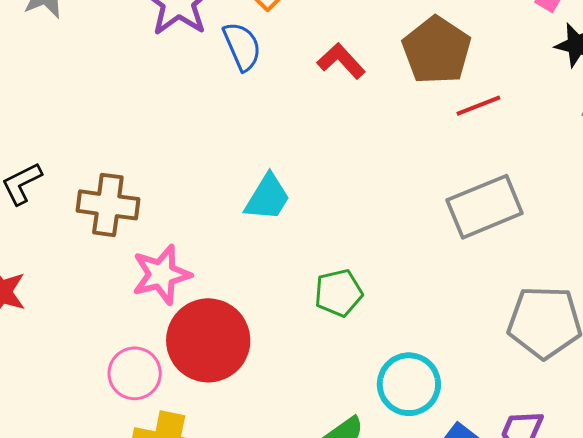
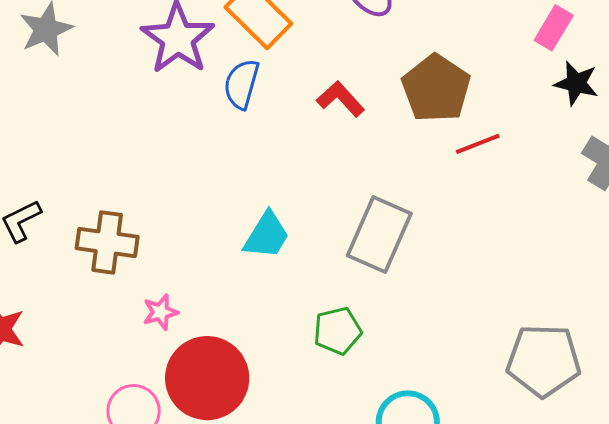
blue semicircle: (242, 46) -> (242, 84), turned -141
gray rectangle: (485, 207) -> (379, 234), moved, turned -44
pink star: (161, 275) -> (160, 312), size x0.6

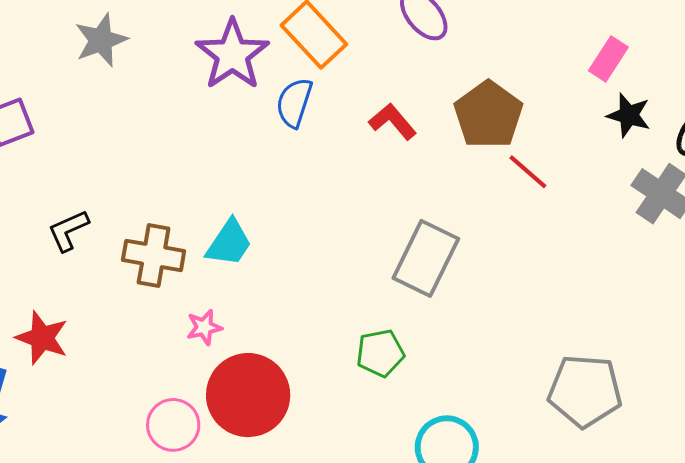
red line: (478, 144) -> (528, 172), turned 60
cyan trapezoid: (267, 235) -> (229, 243), moved

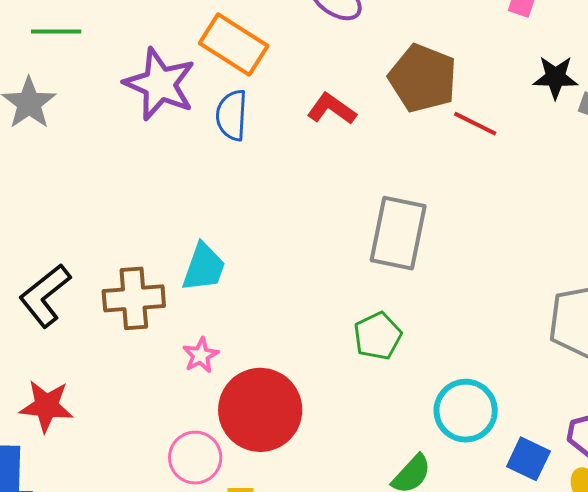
black star: (629, 115) -> (555, 77), moved
black L-shape: (68, 230) -> (45, 295), size x1.4

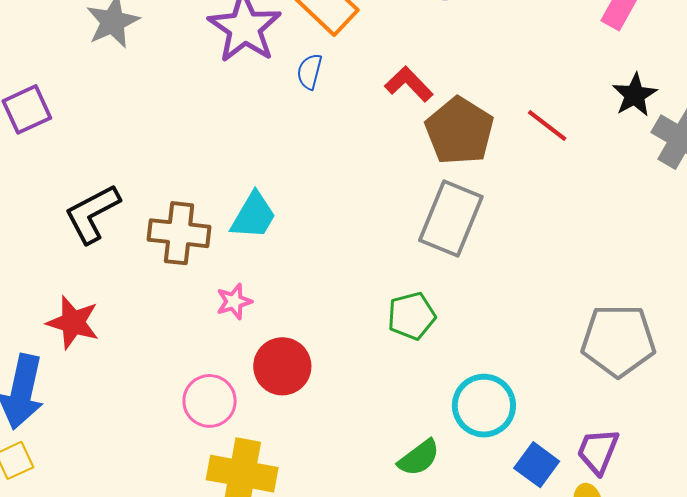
black star: (555, 77) -> (635, 95), turned 30
brown pentagon: (423, 78) -> (459, 131), moved
blue semicircle: (232, 115) -> (310, 72), size x0.7
red circle: (260, 410) -> (282, 366), size x0.7

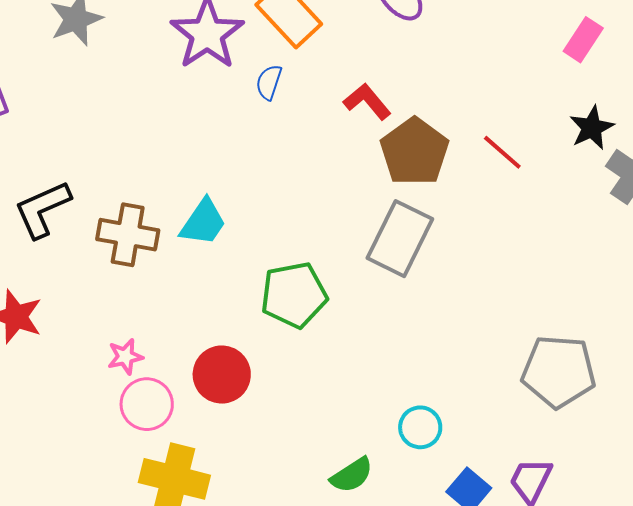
pink star: (234, 302) -> (125, 357), moved
green pentagon: (411, 316) -> (294, 295), moved, size x1.4
cyan circle: (484, 406) -> (420, 427), size x0.7

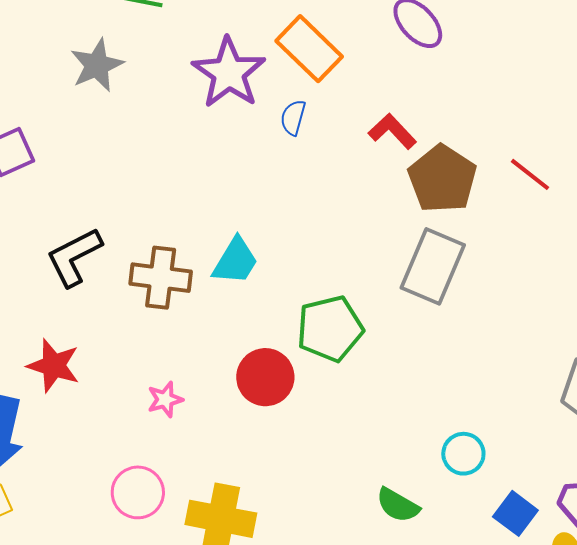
red circle: (222, 375) -> (265, 377), moved
pink circle: (147, 404) -> (138, 492), moved
green semicircle: (352, 475) -> (398, 505), turned 66

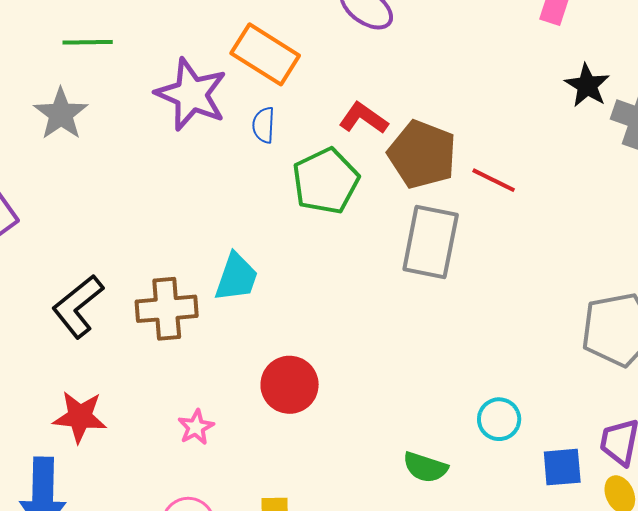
red line: (530, 174) -> (494, 180), moved
green pentagon: (330, 329) -> (326, 181), moved
green semicircle: (398, 505) -> (425, 467), moved
blue square: (515, 513) -> (562, 467), turned -30

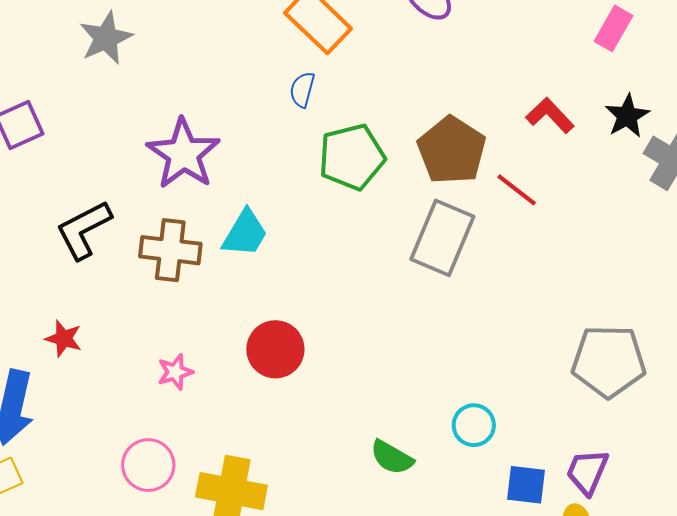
purple star: (191, 94) -> (183, 154), moved
red L-shape: (363, 118) -> (550, 115), moved
red star: (80, 417) -> (64, 339), size x0.7

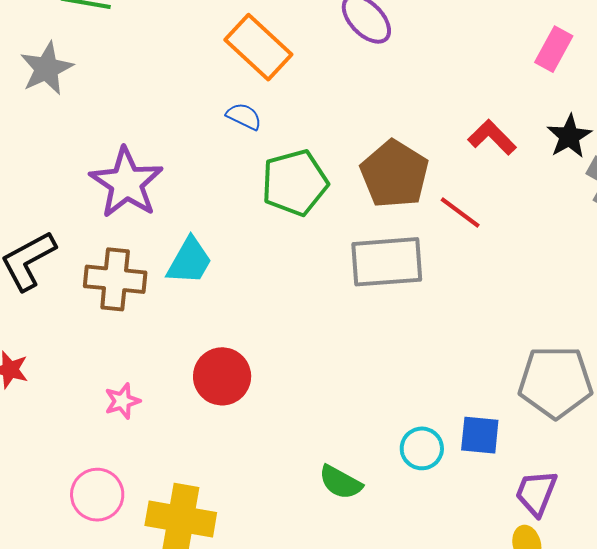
blue semicircle: (302, 90) -> (244, 116), turned 102
gray rectangle: (442, 238) -> (387, 262), turned 64
blue square: (526, 485) -> (480, 435), moved

